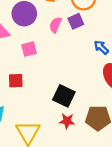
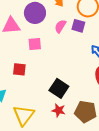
purple square: (76, 21) -> (78, 26), turned 32

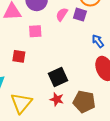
black square: (59, 88) -> (58, 77), turned 30

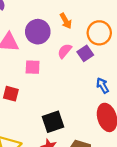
purple square: (80, 15) -> (85, 53), turned 32

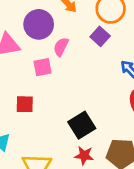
pink semicircle: (65, 51) -> (61, 47), moved

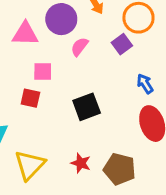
pink square: (42, 67) -> (43, 71), moved
black square: (82, 125) -> (87, 107), moved

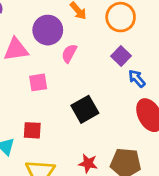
purple square: (122, 44) -> (121, 56), moved
red square: (30, 98) -> (32, 130), moved

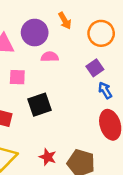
pink semicircle: (69, 53) -> (50, 57), turned 49
black square: (85, 109) -> (39, 105), moved

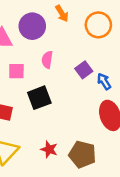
pink semicircle: (50, 57) -> (47, 60), moved, turned -77
purple square: (95, 68) -> (84, 70), moved

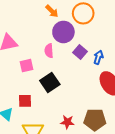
purple circle: (32, 26) -> (63, 32), moved
blue arrow: (104, 81) -> (98, 57), turned 64

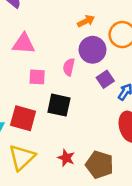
orange arrow: (52, 11) -> (86, 21), turned -88
black square: (50, 83) -> (59, 105), turned 30
red square: (25, 101) -> (23, 118), size x1.5

